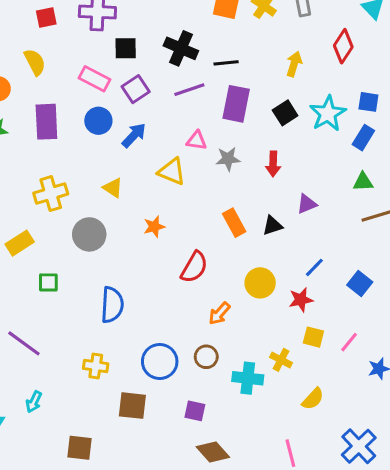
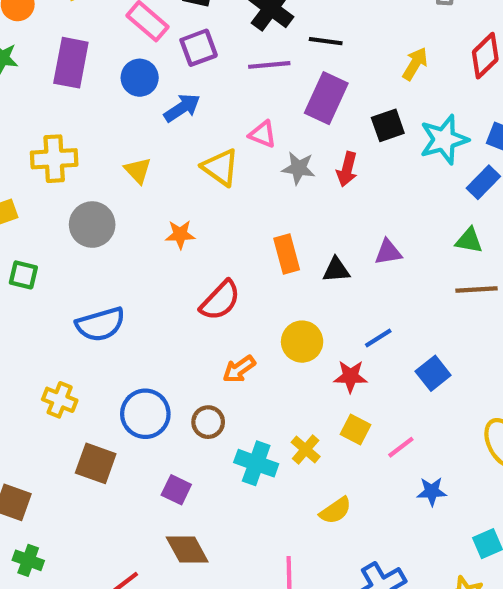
red arrow: (273, 164) -> (347, 169), moved
blue semicircle: (112, 305) -> (100, 324), turned 57

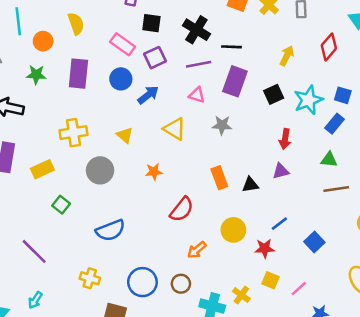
pink triangle: (263, 134) -> (197, 95), moved
red arrow: (347, 169) -> (285, 139), moved
green square: (23, 275) -> (61, 205), turned 30

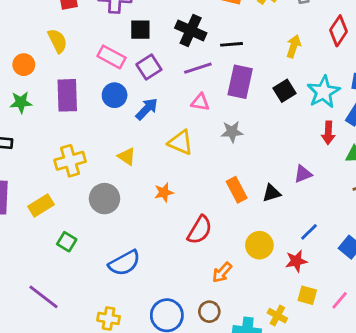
red arrow: (285, 139) -> (328, 133), moved

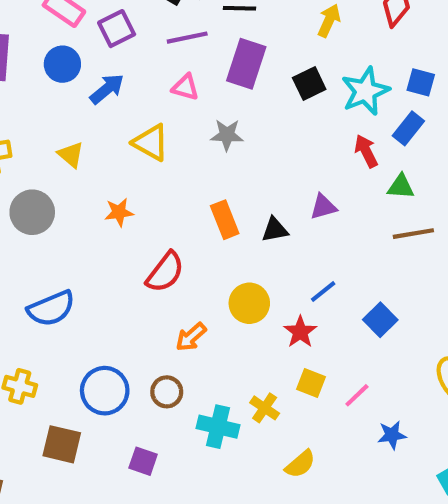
red arrow: (328, 133) -> (366, 151), turned 145
red star: (296, 261) -> (300, 332), turned -30

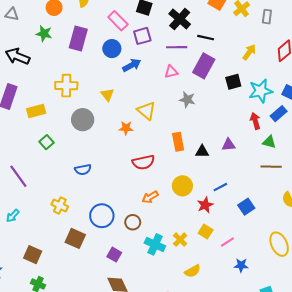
pink triangle: (185, 87) -> (171, 72), turned -40
yellow triangle: (151, 143) -> (146, 111), moved
red semicircle: (165, 272) -> (143, 162), turned 30
blue semicircle: (51, 308) -> (83, 170), size x0.7

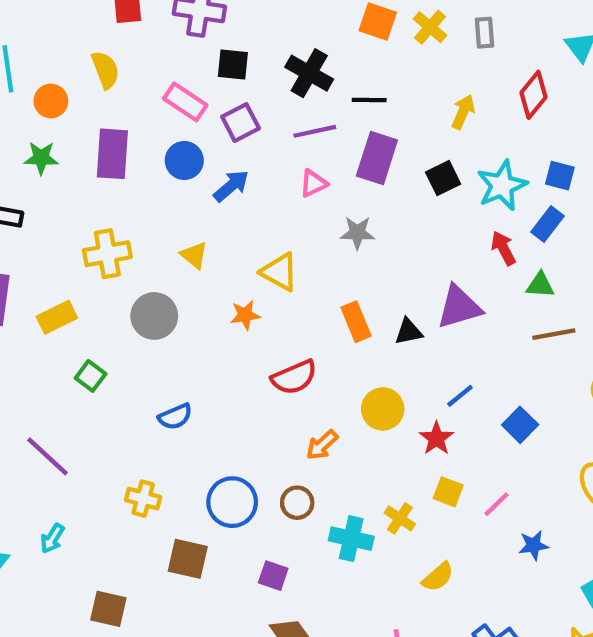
purple triangle: (229, 145) -> (459, 307), size x1.6

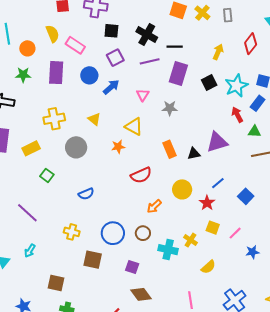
pink rectangle: (185, 102) -> (75, 45), moved
pink triangle: (313, 183) -> (143, 95), moved, turned -32

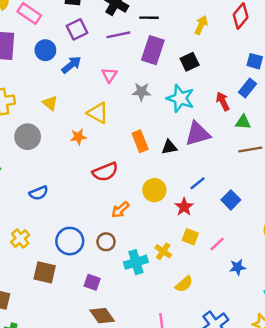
cyan star: (236, 86) -> (180, 98), moved, turned -30
yellow cross: (72, 232) -> (20, 238), turned 35
cyan cross: (168, 250) -> (136, 262), turned -30

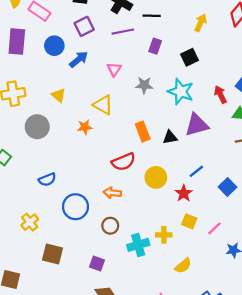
purple rectangle: (153, 50) -> (155, 46), size x0.6
red semicircle: (105, 172) -> (124, 162), moved
orange arrow: (120, 210) -> (112, 193), moved, turned 48
blue circle: (70, 241) -> (76, 207), moved
yellow cross: (163, 251) -> (164, 235), turned -35

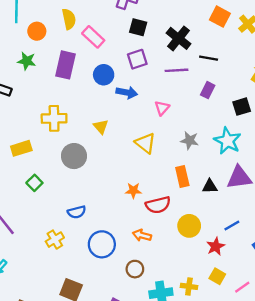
blue arrow: (79, 59) -> (127, 93), turned 42
gray star: (144, 85) -> (190, 140), moved
orange star: (85, 127) -> (133, 191), moved
yellow cross: (30, 222) -> (55, 240), moved

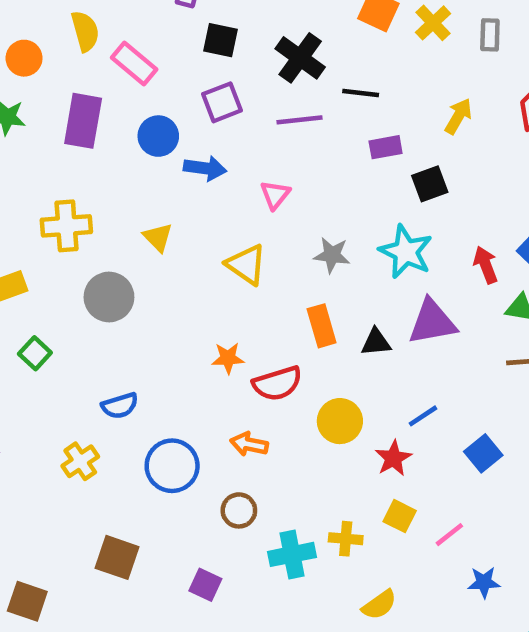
purple rectangle: (208, 90) -> (386, 147), moved, turned 56

